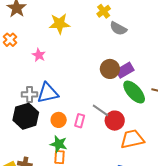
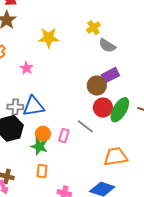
purple rectangle: (125, 70) -> (110, 75), moved
green ellipse: (134, 92) -> (120, 110), turned 70
red circle: (115, 121) -> (103, 108), moved
green star: (59, 144) -> (39, 146), moved

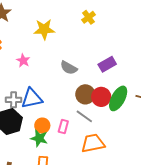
gray semicircle: (107, 46) -> (69, 68), moved
brown circle: (97, 86) -> (85, 94), moved
orange trapezoid: (116, 157) -> (93, 143), moved

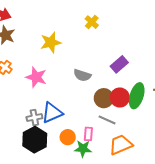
pink star: (23, 60) -> (36, 77), size x1.5
green star: (39, 138) -> (83, 149), moved

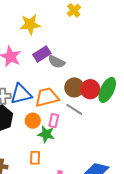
purple rectangle: (119, 64) -> (42, 54), moved
orange trapezoid: (121, 145) -> (47, 97), moved

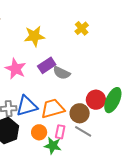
yellow cross: (74, 10) -> (82, 28), moved
brown circle: (74, 87) -> (80, 113), moved
gray line: (74, 109) -> (83, 131), moved

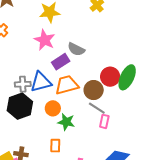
purple rectangle: (47, 65) -> (61, 62), moved
pink star: (16, 69) -> (45, 40), moved
pink rectangle: (60, 132) -> (104, 121), moved

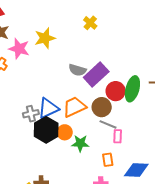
pink star: (45, 40) -> (19, 49), moved
purple rectangle: (61, 62) -> (96, 75), moved, size x1.4
black hexagon: (20, 106) -> (46, 130), moved
orange rectangle: (55, 146) -> (108, 160), moved

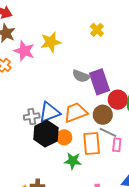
purple rectangle: (96, 75) -> (100, 82), turned -70
green star: (80, 143) -> (73, 161), moved
orange rectangle: (108, 160) -> (92, 144), moved, size x1.6

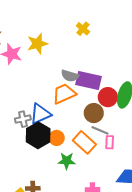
purple rectangle: (100, 82) -> (89, 80), turned -55
orange trapezoid: (76, 113) -> (64, 94), moved
orange rectangle: (92, 144) -> (84, 142), turned -40

